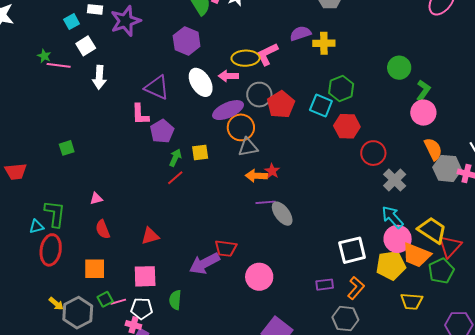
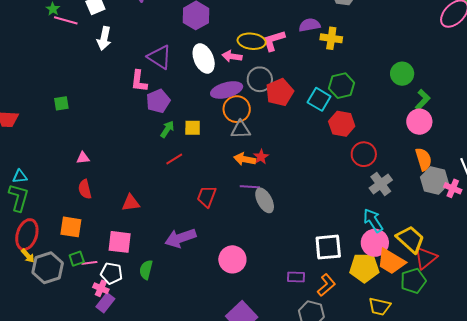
red line: (175, 178) -> (174, 159), moved
green L-shape: (55, 214) -> (19, 198), moved
red trapezoid: (226, 248) -> (207, 197), moved, turned 95
red ellipse: (51, 250) -> (27, 235), moved

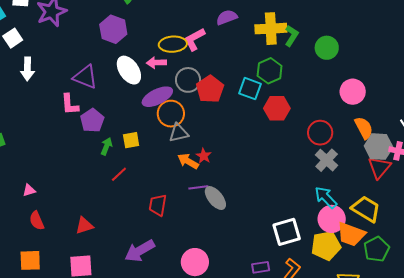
yellow cross: (331, 38) -> (271, 29), moved, size x1.4
green L-shape: (423, 100) -> (292, 36), moved
red circle: (364, 154) -> (320, 133), moved
orange arrow: (245, 159) -> (188, 161), turned 30
red triangle: (426, 258) -> (379, 168), moved

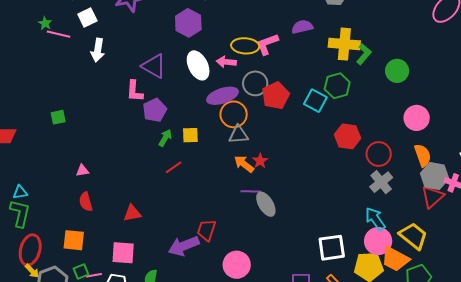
red hexagon: (277, 108) -> (348, 136), moved
red trapezoid: (158, 205) -> (206, 230), moved

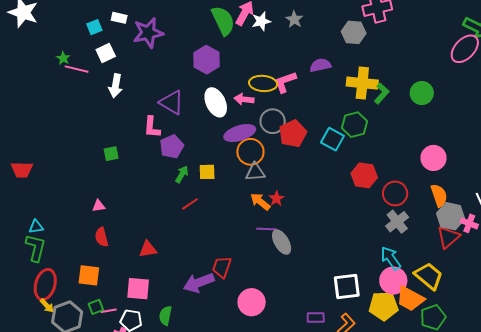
green circle: (397, 71) -> (422, 93), moved
green square: (58, 117) -> (111, 154), moved

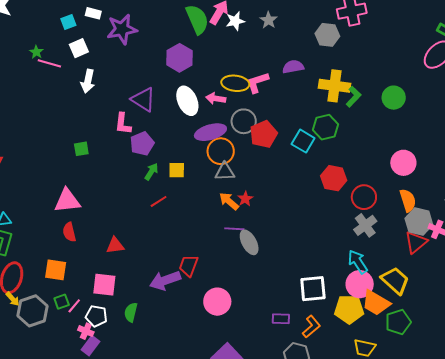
pink triangle: (99, 206) -> (67, 201), size x2.0
pink line: (109, 311) -> (74, 306), turned -42

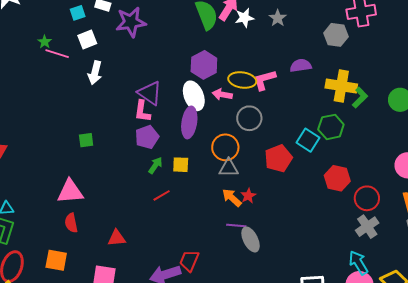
purple hexagon: (179, 58) -> (204, 65), moved
pink L-shape: (123, 124) -> (142, 111), moved
purple ellipse: (210, 132) -> (189, 122), moved, turned -68
red pentagon: (264, 134) -> (278, 158), moved

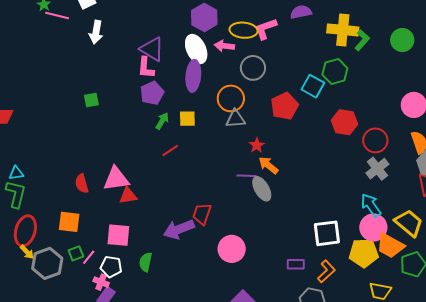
pink triangle: (70, 192) -> (116, 179), moved
orange arrow: (232, 198) -> (268, 165), moved

